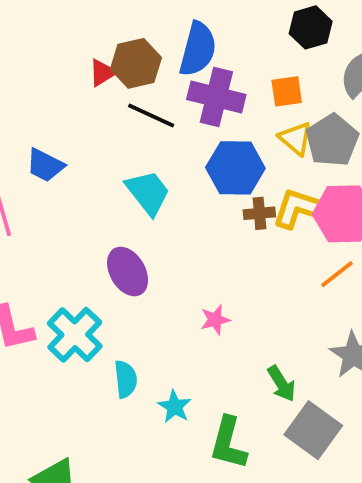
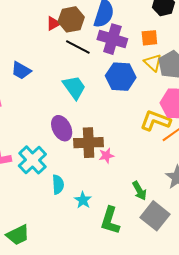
yellow L-shape: (301, 209) -> (155, 121), moved
brown cross: (259, 213) -> (89, 143), moved, size x1.8

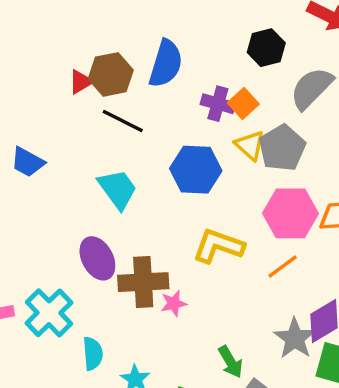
orange square: (149, 38) -> (243, 103), turned -36
purple cross: (112, 39) -> (218, 104), moved, size x0.7
yellow L-shape: (155, 121) -> (218, 246), moved

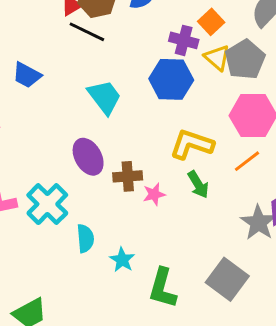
purple cross: (218, 104) -> (184, 40), moved
black line: (123, 121) -> (87, 32), moved
brown cross: (143, 282) -> (128, 176), size x0.7
green arrow: (231, 362) -> (198, 184), moved

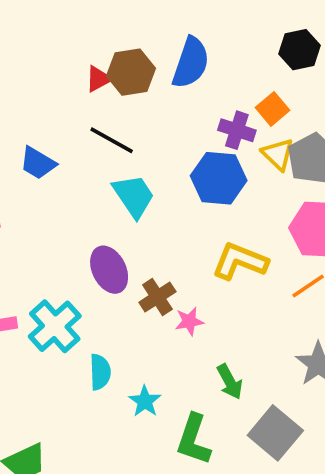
black line: (87, 32) -> (112, 140), moved
brown cross: (128, 176) -> (157, 297), turned -32
green arrow: (198, 184) -> (230, 382), moved

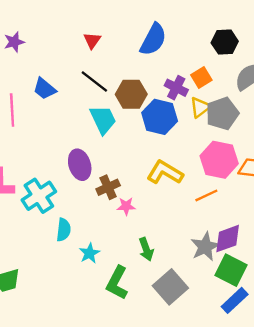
brown hexagon: (131, 72) -> (131, 94), moved
red triangle: (98, 79) -> (92, 41), turned -36
yellow triangle: (278, 154) -> (200, 107), turned 30

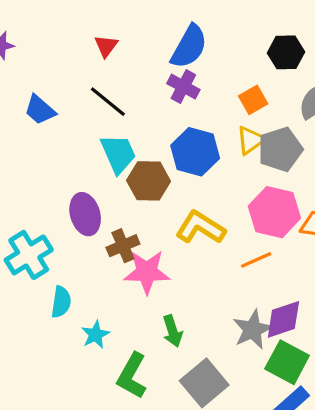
purple cross: (176, 88) -> (183, 87), moved
brown hexagon: (131, 94) -> (149, 181), moved
pink star: (126, 206) -> (147, 272), size x1.8

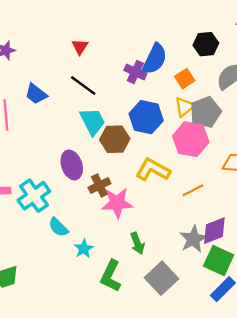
blue semicircle: (189, 47) -> (155, 59), moved
pink hexagon: (274, 212) -> (191, 139), moved
cyan semicircle: (61, 302) -> (58, 227), turned 130

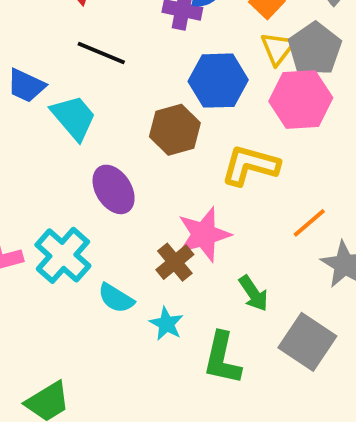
cyan trapezoid: (93, 121) -> (74, 117), moved
brown cross: (99, 186) -> (175, 262), moved
orange line: (193, 190) -> (309, 223), moved

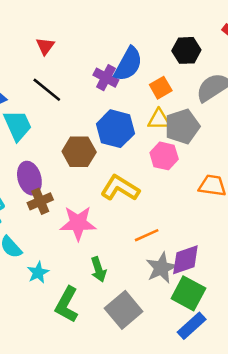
yellow triangle: (278, 48) -> (159, 119), turned 35
pink hexagon: (301, 100) -> (164, 156), size x0.7
brown cross: (175, 262) -> (40, 201), moved

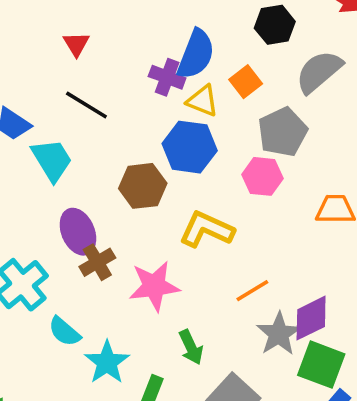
yellow triangle: (159, 119) -> (203, 101), moved, turned 30
cyan star: (38, 273) -> (107, 362), size x1.4

